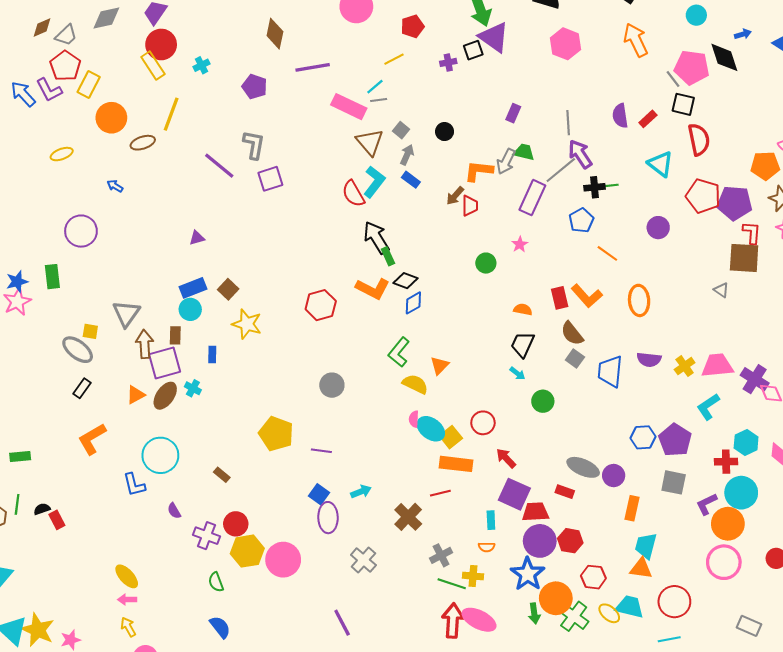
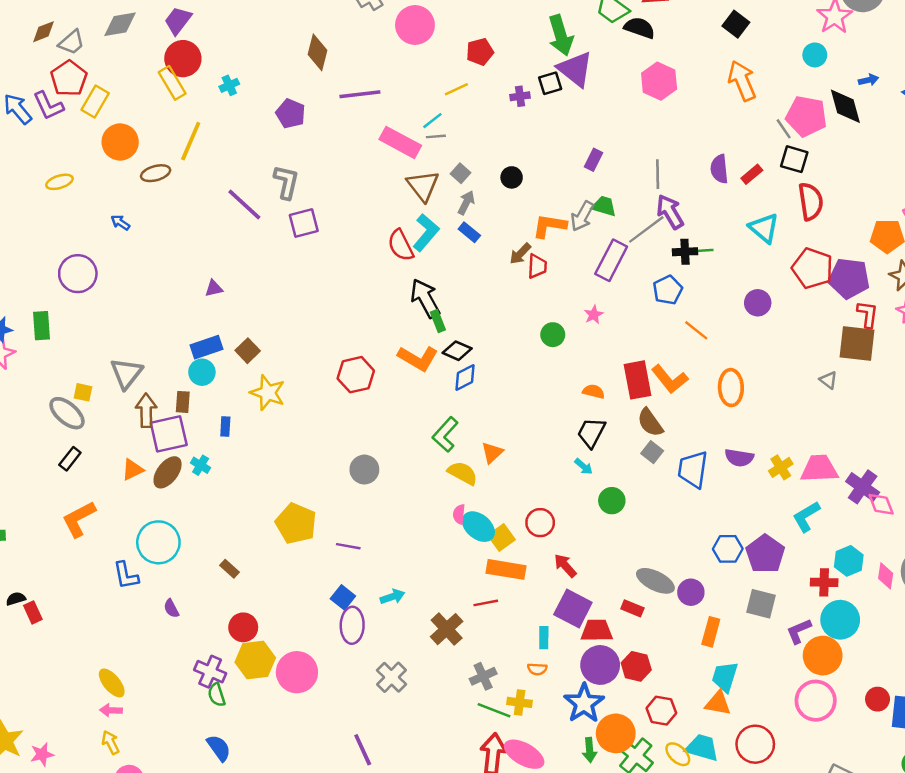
red rectangle: (560, 298) -> (637, 380), size x1.4
purple cross: (206, 536) -> (210, 672), moved

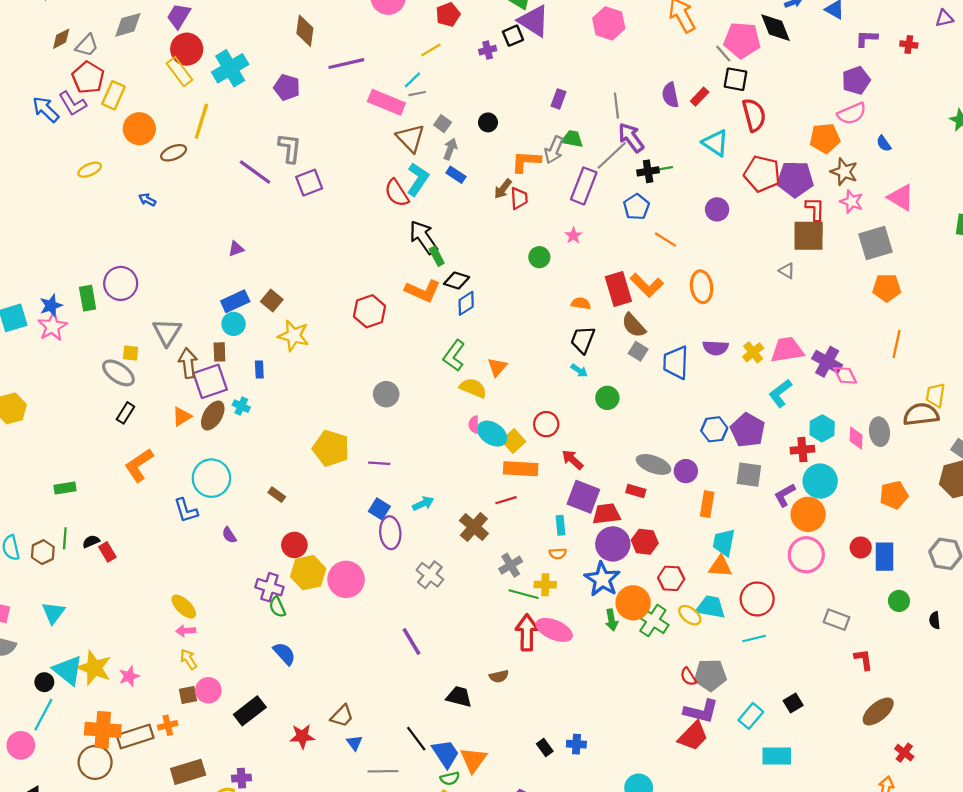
cyan cross: (229, 85) -> (230, 68), size x2.0
purple circle: (78, 274) -> (121, 283), moved

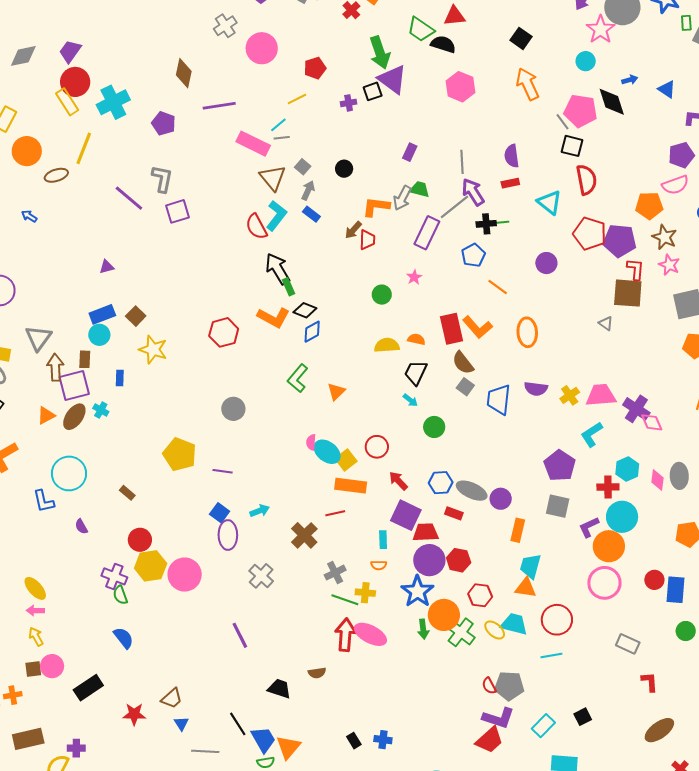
red rectangle: (700, 97) -> (510, 183), moved, turned 30
yellow semicircle: (473, 388) -> (387, 345), moved, turned -30
blue hexagon: (714, 429) -> (441, 483), moved

